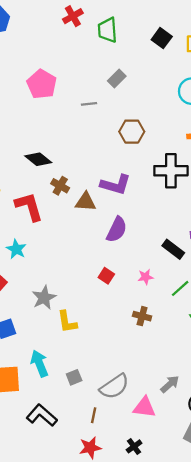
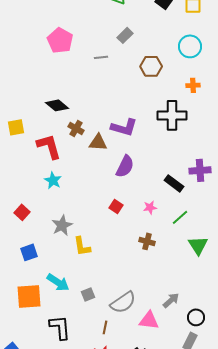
brown hexagon: (132, 132) -> (151, 66), moved
cyan star: (16, 249) -> (53, 180), moved
cyan arrow: (39, 363) -> (58, 282), turned 145
black L-shape: (42, 415) -> (60, 327), turned 44

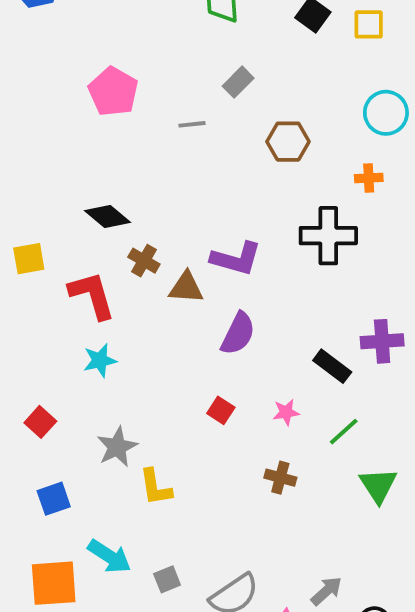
cyan circle: (190, 46) -> (386, 113), moved
cyan star: (53, 180) -> (100, 360), turned 30

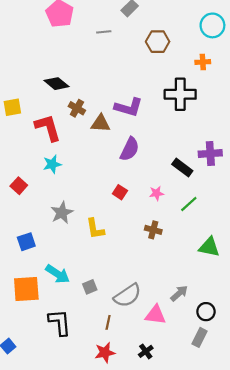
red square: (40, 422) -> (19, 186), moved
green triangle: (378, 485) -> (209, 247), moved, turned -45
yellow L-shape: (156, 487) -> (95, 229), moved

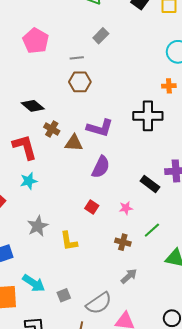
brown hexagon: (158, 42) -> (80, 82), moved
green line: (189, 204) -> (152, 230), moved
gray arrow: (179, 293) -> (129, 276), moved

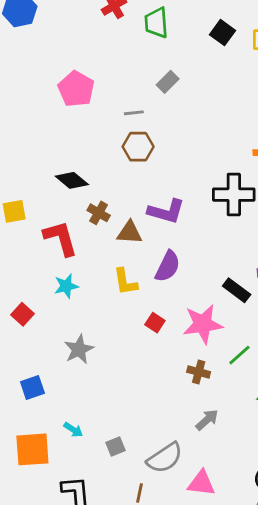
pink star: (126, 208) -> (203, 324), size x2.0
yellow L-shape: (69, 241) -> (125, 282), moved
cyan arrow: (34, 283) -> (73, 430), size x0.6

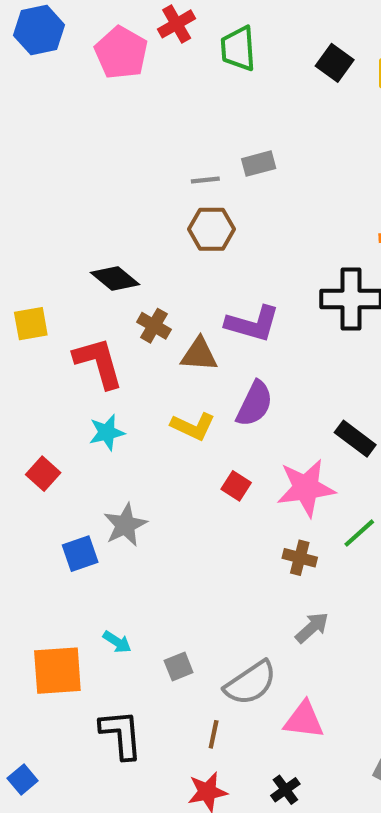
gray rectangle: (168, 82) -> (259, 164), moved, turned 30
pink pentagon: (76, 89) -> (121, 53), moved
yellow L-shape: (125, 282) -> (193, 426), turned -56
blue square: (32, 387) -> (80, 554), moved

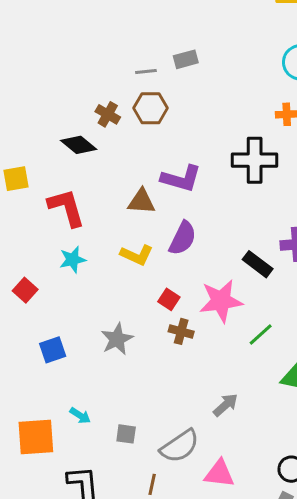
brown cross: (154, 326) -> (108, 114), moved
gray star: (125, 525) -> (117, 339), moved
brown cross: (300, 558) -> (181, 331), moved
gray square: (179, 667) -> (126, 434), turned 30

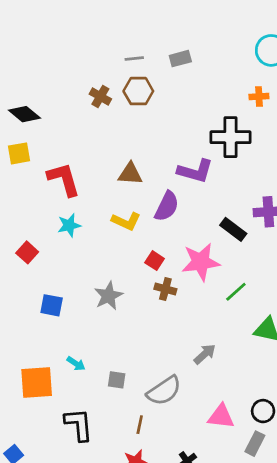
gray rectangle: (186, 59) -> (180, 59), moved
black diamond: (79, 145) -> (24, 114), moved
purple L-shape: (181, 179) -> (195, 171), moved
blue square: (53, 350) -> (52, 305), turned 30
pink triangle: (219, 474) -> (221, 416), moved

